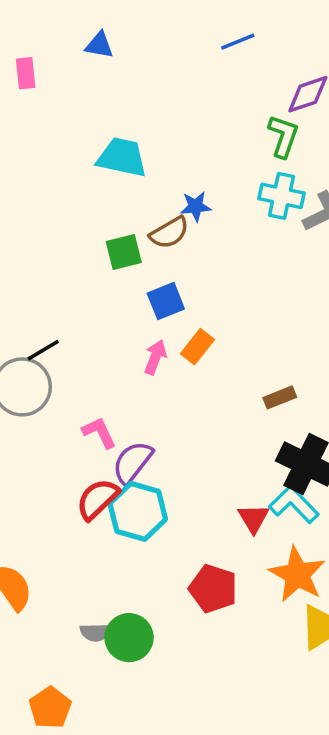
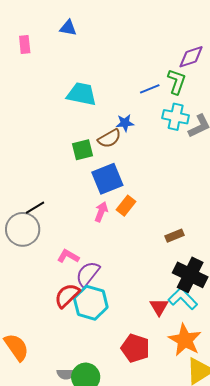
blue line: (238, 42) -> (150, 89), moved
blue square: (166, 301) -> (107, 179), size x1.4
pink L-shape: (99, 433) -> (68, 256), turned -35

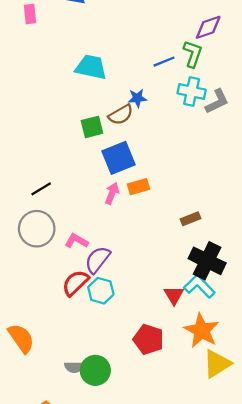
orange rectangle: (126, 206) -> (138, 187), turned 36
gray circle: (23, 229) -> (37, 229), moved
cyan hexagon: (91, 303) -> (101, 291), size x0.7

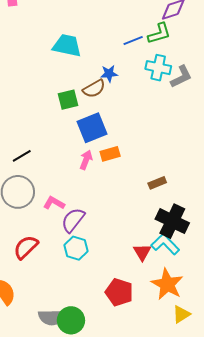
green L-shape: (193, 54) -> (159, 33), turned 55
red semicircle: (75, 283) -> (26, 247), moved
yellow triangle: (217, 364) -> (181, 314), size x0.7
gray semicircle: (74, 367) -> (52, 317), size x1.5

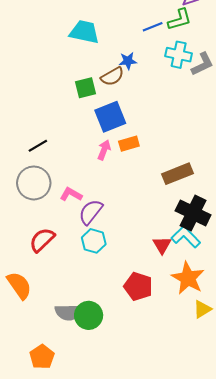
brown rectangle: (157, 183) -> (178, 174), size x1.6

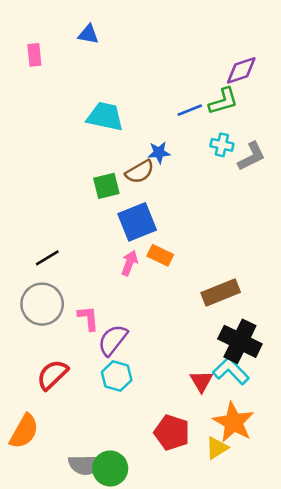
cyan cross: (179, 55) -> (222, 145), size x0.7
orange rectangle: (129, 144) -> (160, 255), turned 42
pink L-shape: (71, 194) -> (88, 318), turned 55
orange semicircle: (19, 285) -> (24, 431), turned 64
yellow triangle: (202, 309) -> (217, 448), moved

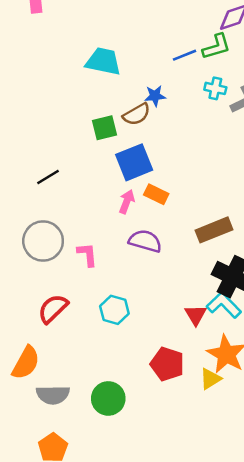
black line: (47, 258) -> (48, 177), moved
purple semicircle: (113, 340) -> (145, 241), moved, turned 68
gray semicircle: (86, 465) -> (53, 395), moved

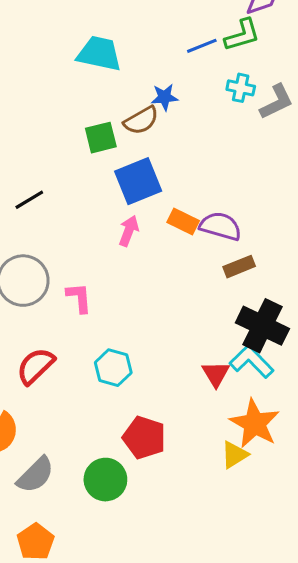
orange rectangle: (156, 194) -> (183, 222), moved
brown rectangle: (214, 230) -> (239, 267), size x0.7
purple semicircle: (145, 241) -> (220, 226), moved
red pentagon: (167, 364) -> (144, 438), moved
gray semicircle: (53, 395) -> (35, 475), turned -44

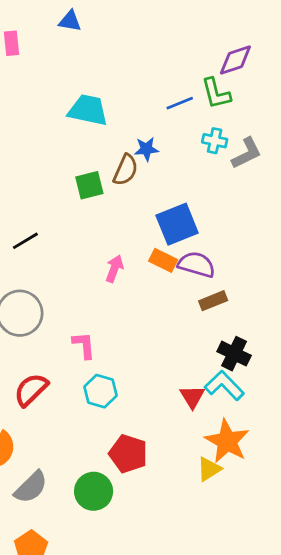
green L-shape: (242, 35) -> (216, 93), turned 92
brown semicircle: (141, 120) -> (126, 170), turned -36
blue square: (138, 181) -> (177, 224), moved
pink L-shape: (79, 298) -> (84, 345), moved
black cross: (262, 326) -> (234, 354), size x0.7

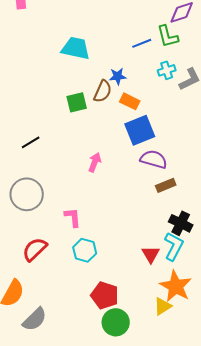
cyan cross: (215, 141) -> (167, 70), turned -30
orange rectangle: (163, 260) -> (130, 101), moved
cyan L-shape: (224, 386) -> (174, 246), turned 72
green circle: (94, 491) -> (116, 322), moved

